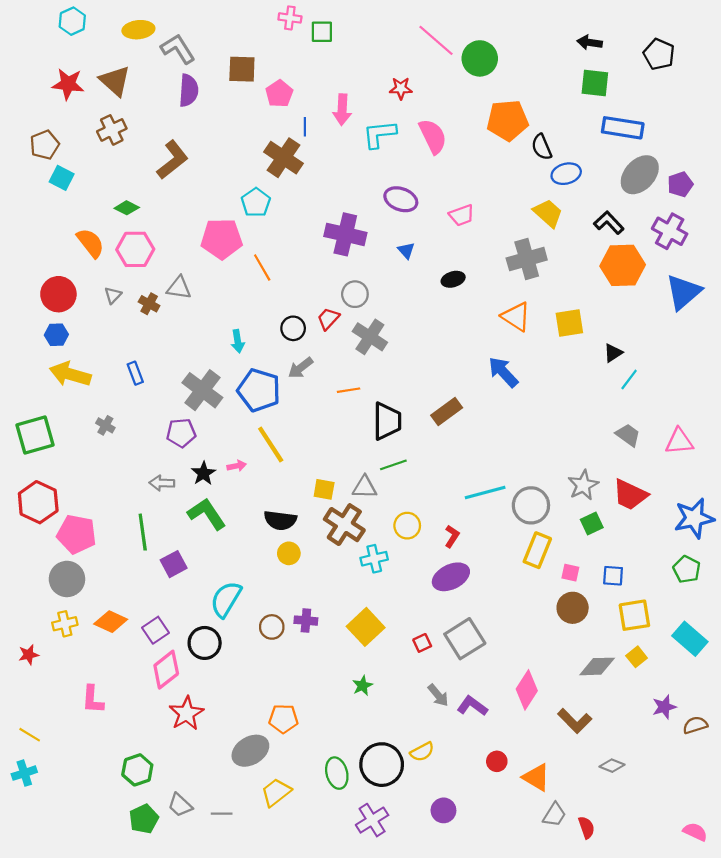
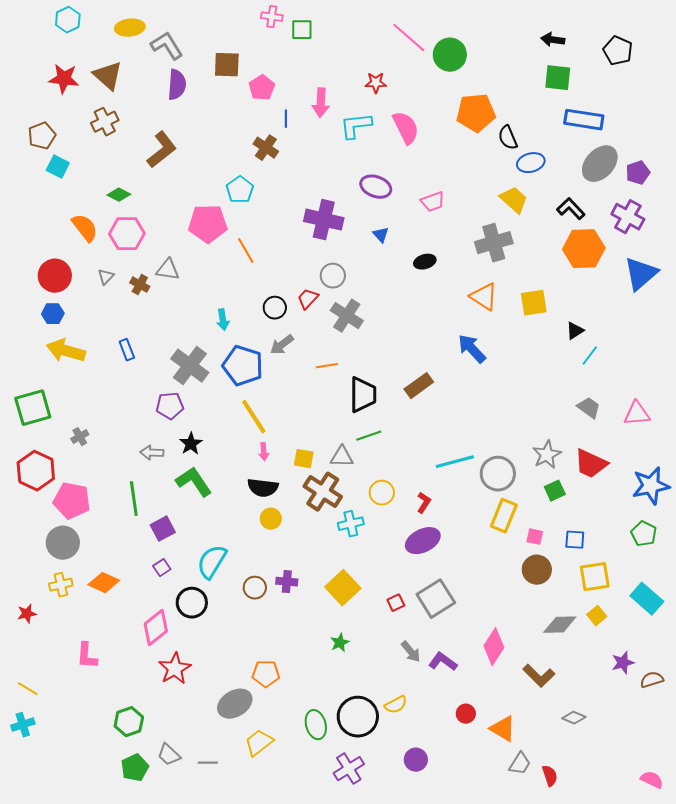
brown cross: (283, 158) -> (266, 148), size x0.7
gray cross: (105, 425) -> (80, 437), moved, turned 30
pink arrow: (237, 466) -> (264, 452), moved, turned 96
purple square: (155, 630) -> (162, 568), moved, size x0.7

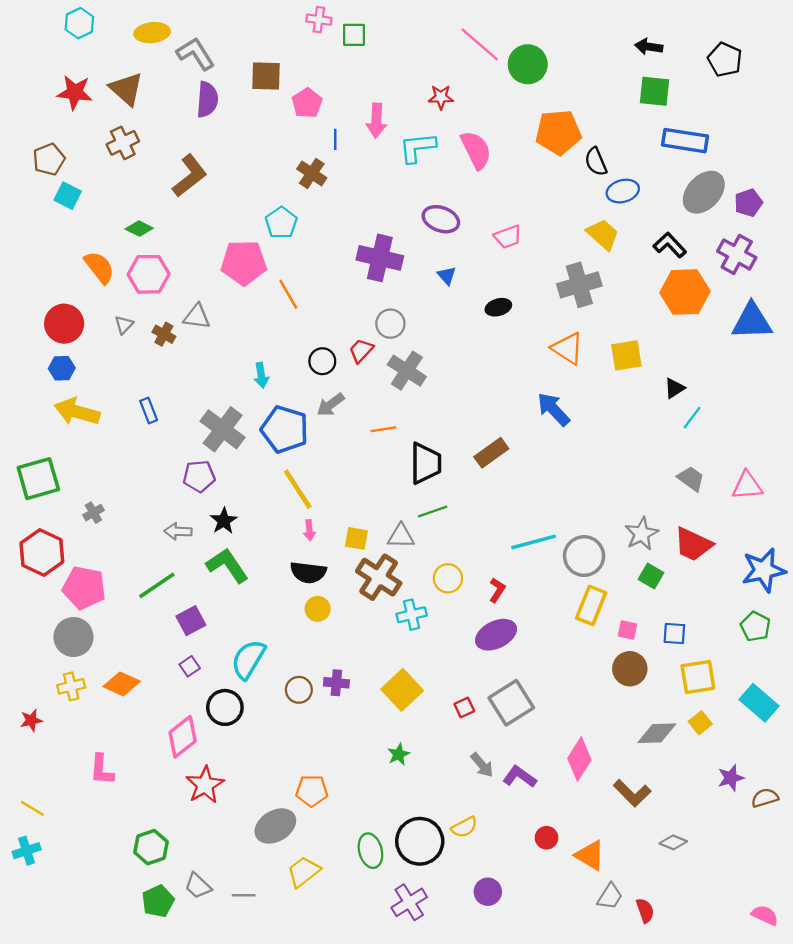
blue triangle: (641, 274) -> (752, 321), turned 39
green square: (555, 491) -> (651, 576), turned -35
green line: (134, 499) -> (157, 585), turned 64

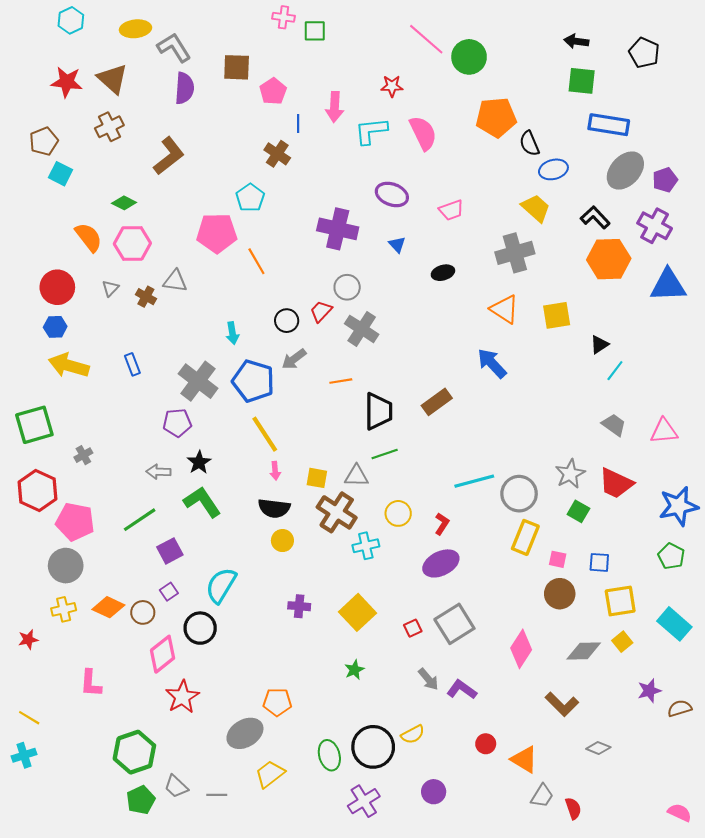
brown circle: (299, 690) -> (143, 612), moved
pink diamond: (579, 759) -> (521, 649), moved
green hexagon: (151, 847) -> (134, 752), size x1.4

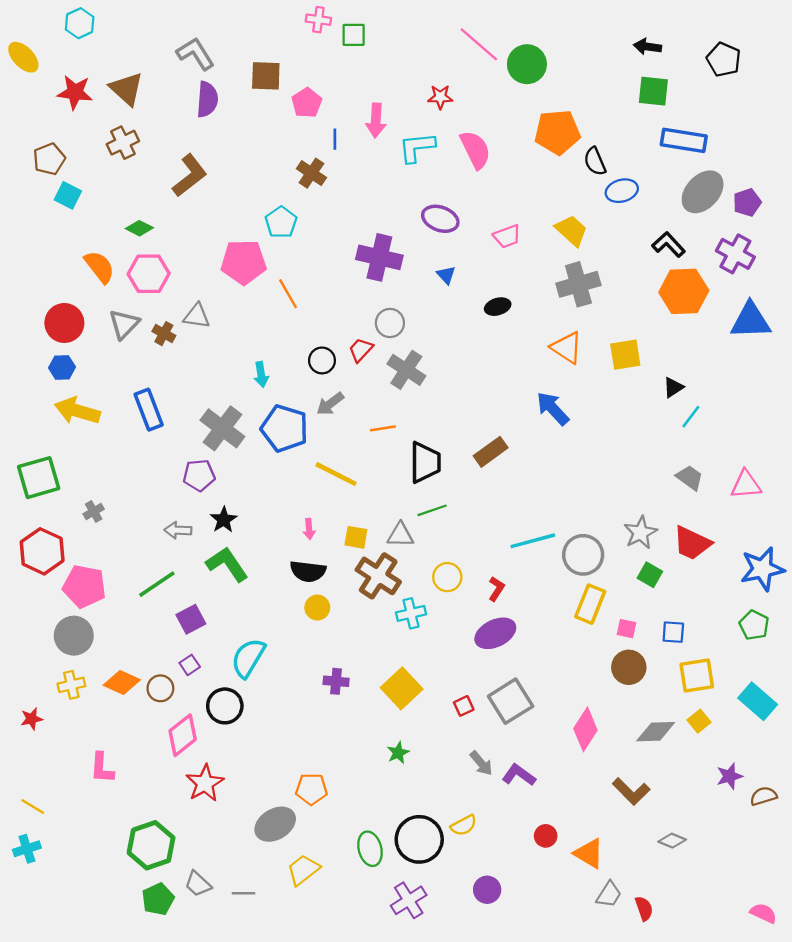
yellow ellipse: (135, 29) -> (23, 57), moved, turned 52
yellow trapezoid: (536, 208) -> (571, 230), moved
gray triangle: (110, 288) -> (124, 324), size x1.6
blue rectangle: (132, 364) -> (149, 410), size x1.6
yellow line: (265, 434) -> (336, 474), moved, turned -30

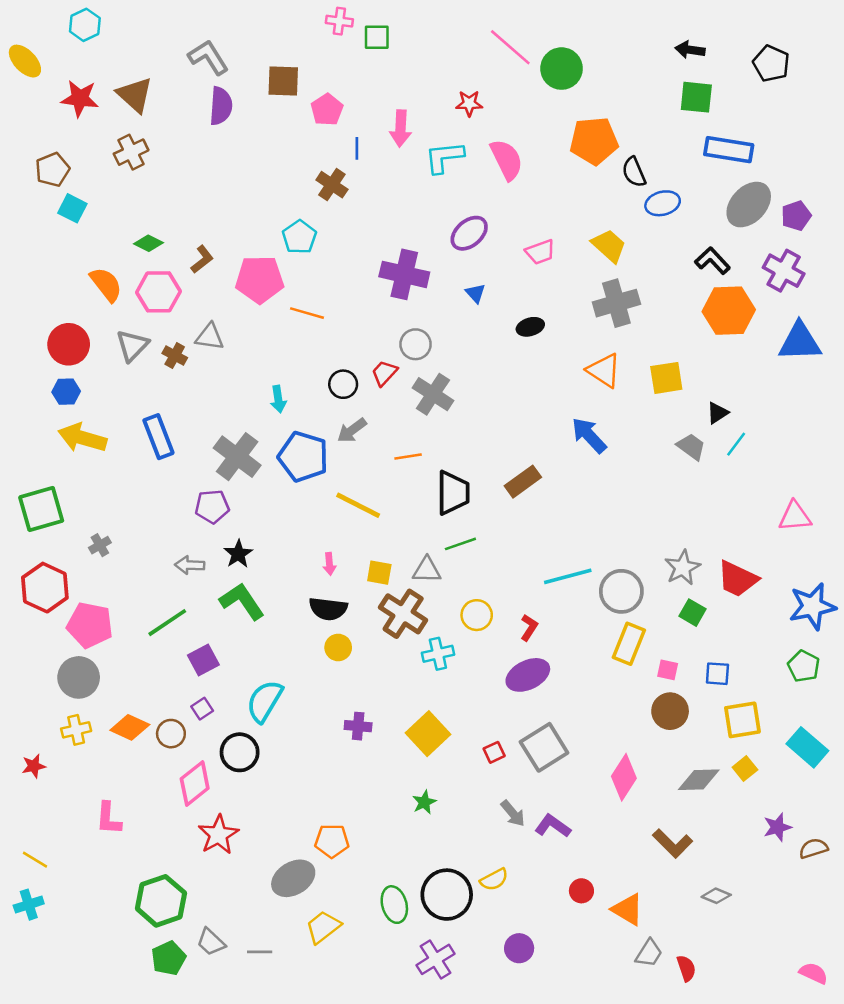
brown L-shape: (190, 175) -> (202, 259), moved, size x0.6
purple ellipse: (440, 219) -> (469, 233), turned -60
orange line: (288, 294) -> (307, 313), turned -44
gray trapezoid: (690, 478) -> (691, 447), moved

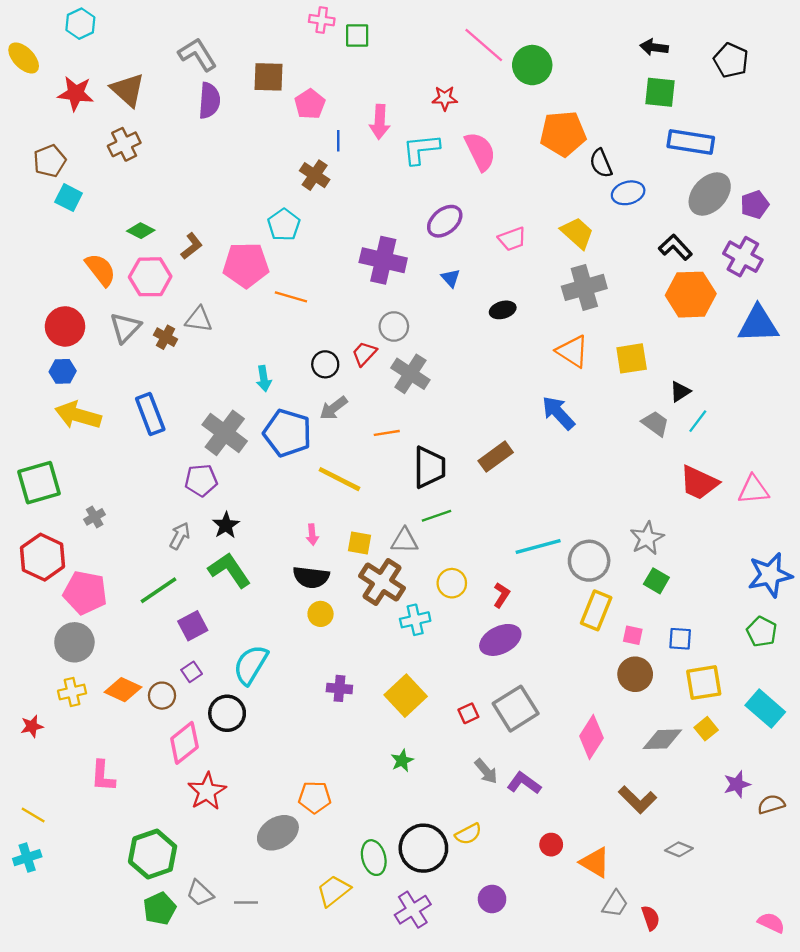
gray arrow: (190, 565) -> (180, 536), turned 116
red trapezoid: (737, 579) -> (699, 483), moved
yellow trapezoid: (323, 927) -> (334, 891), moved

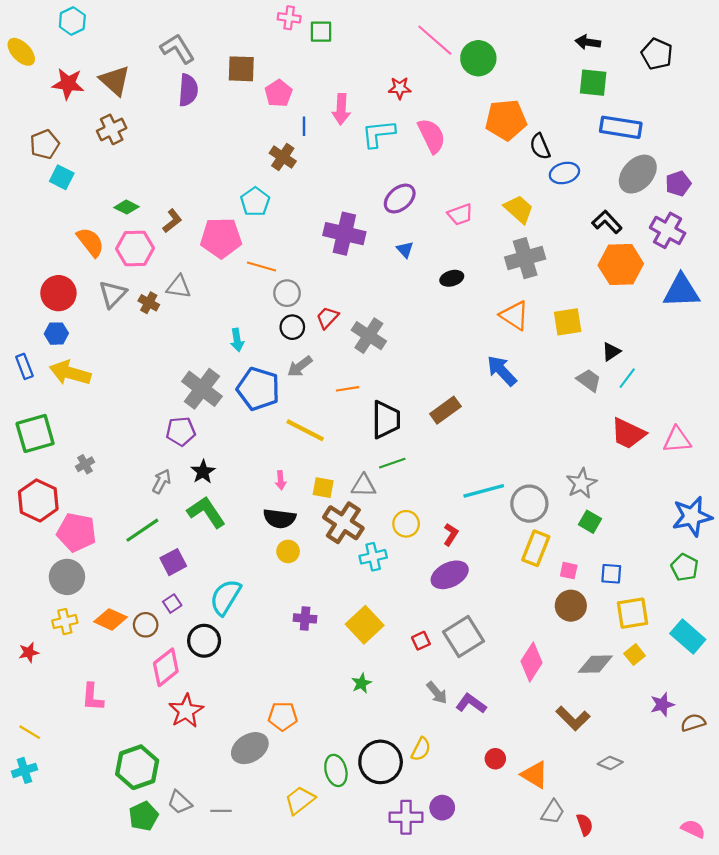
gray circle: (394, 326) -> (287, 293), moved
blue rectangle: (150, 414) -> (24, 366), moved, size x0.7
yellow semicircle: (468, 834) -> (421, 749), turned -35
purple cross: (413, 910) -> (406, 817), moved, turned 32

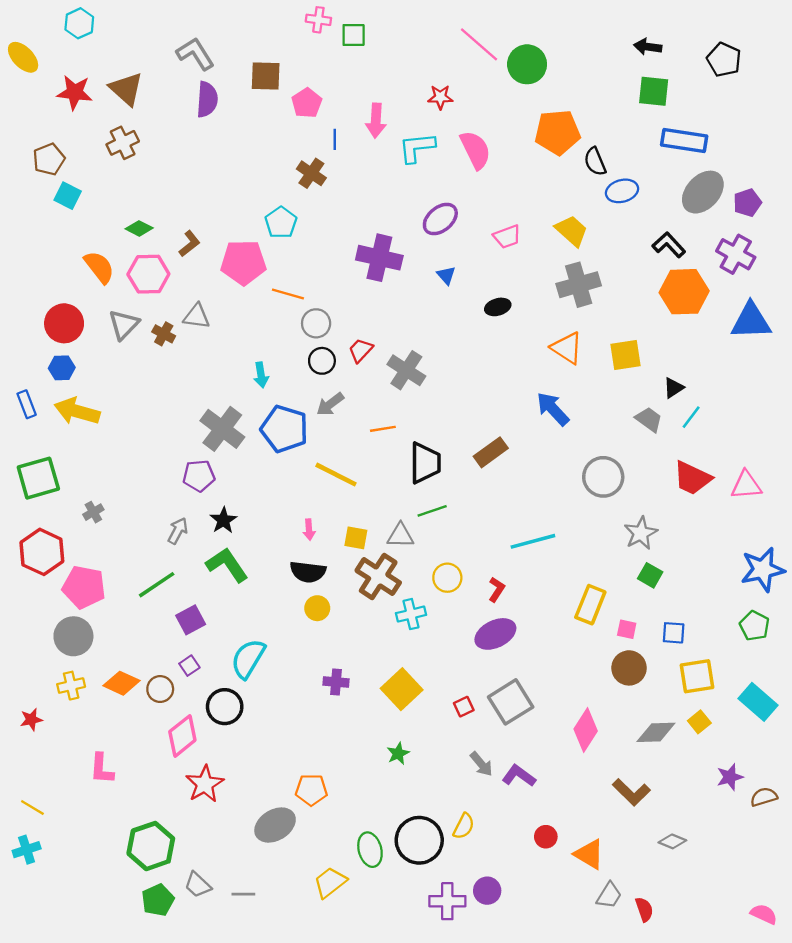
gray circle: (529, 504) -> (603, 477), moved

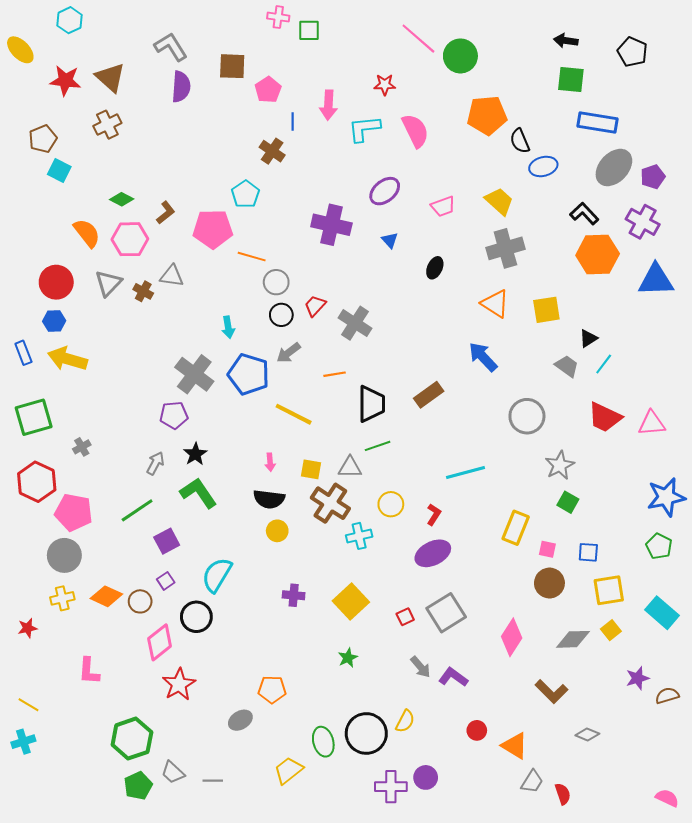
black ellipse: (498, 307) -> (435, 268), turned -50
gray ellipse: (275, 825) -> (240, 720), size x0.7

